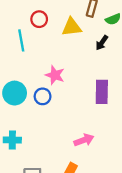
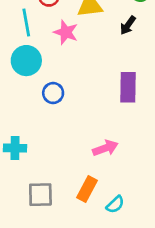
pink star: (55, 75) -> (66, 32), moved
cyan circle: (15, 93) -> (26, 61), moved

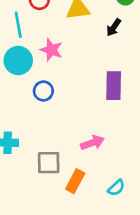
pink star: (66, 32) -> (51, 50), moved
gray square: (40, 195) -> (49, 163), moved
cyan semicircle: (115, 205) -> (116, 188), moved

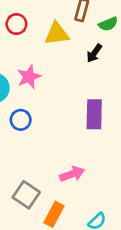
pink star: (51, 50) -> (29, 77), turned 30
gray square: (49, 163) -> (26, 195), turned 35

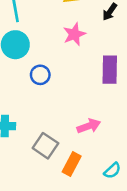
pink star: (29, 77) -> (74, 34), moved

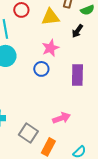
blue circle: (40, 75) -> (41, 69), moved

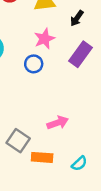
purple rectangle: (77, 75) -> (80, 54), moved, turned 35
orange rectangle: (48, 147) -> (42, 157), turned 66

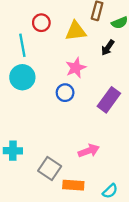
purple rectangle: (80, 54) -> (109, 100), moved

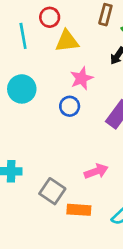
red circle: (41, 23) -> (50, 17), moved
yellow triangle: (76, 31) -> (67, 41), moved
cyan line: (22, 45) -> (23, 36), moved

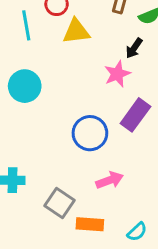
pink star: (82, 78) -> (117, 74), moved
blue circle: (70, 106) -> (90, 133), moved, size x1.5

